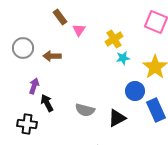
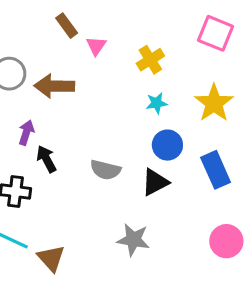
brown arrow: (52, 56) -> (54, 86), size x1.4
cyan star: (123, 58) -> (157, 103), moved
blue circle: (135, 91) -> (167, 145), moved

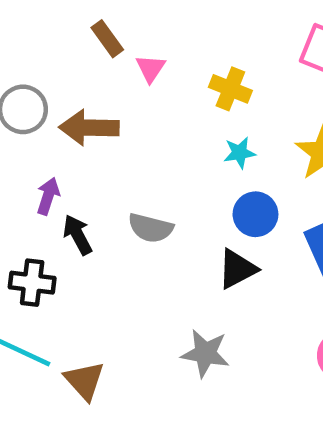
yellow cross: (150, 60) -> (230, 89), turned -36
gray semicircle: (105, 170) -> (151, 228), moved

